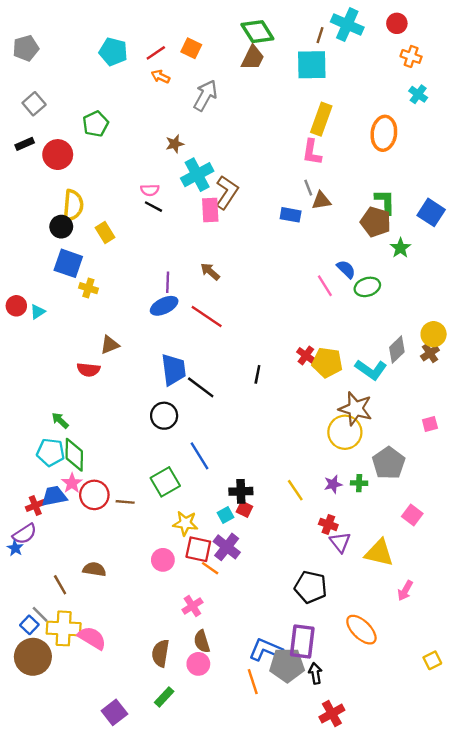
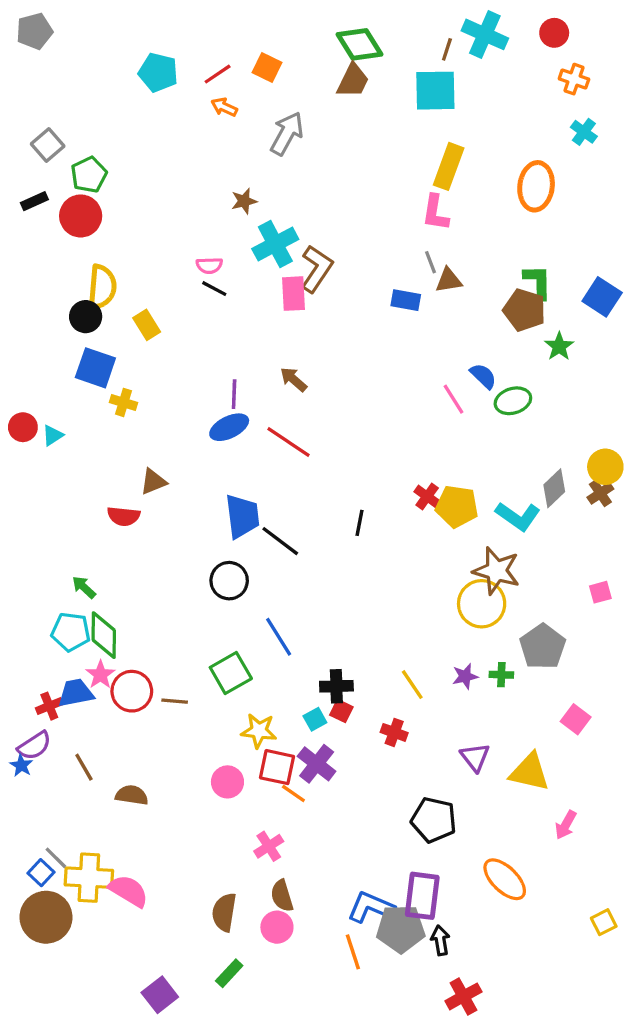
gray pentagon: (26, 48) -> (34, 31), moved
green pentagon: (96, 124) -> (89, 175), moved
red cross: (328, 524) -> (394, 732), moved
brown line: (60, 585) -> (84, 767), moved

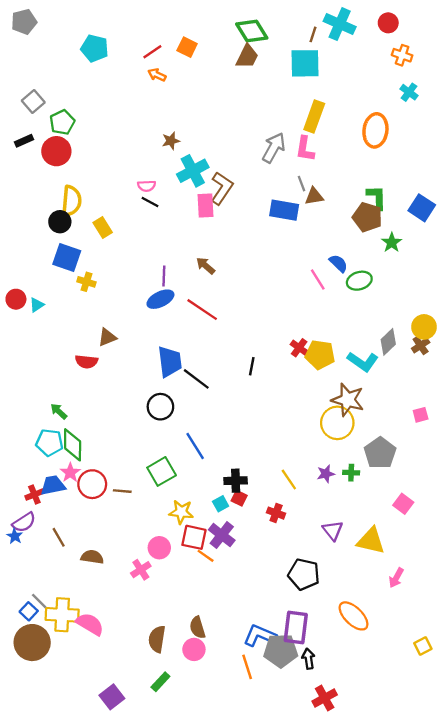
cyan pentagon: (158, 72) -> (95, 48), moved
gray arrow: (287, 133) -> (274, 148), moved
blue rectangle: (406, 300) -> (284, 210), size x1.4
pink cross: (269, 846) -> (141, 570), moved

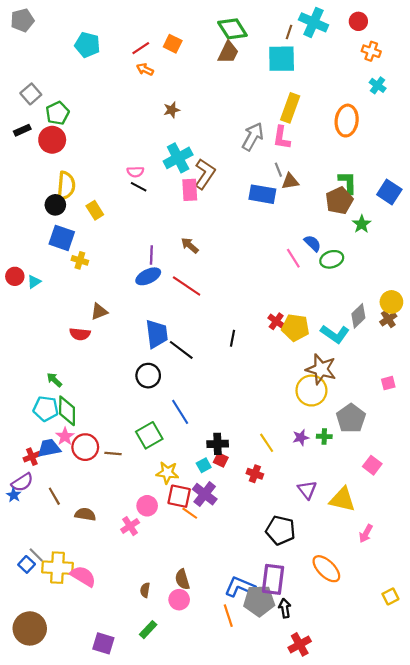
brown star: (171, 141) -> (172, 110), moved
brown pentagon: (367, 217) -> (339, 201), turned 30
brown semicircle: (157, 639) -> (145, 590), size x0.6
brown circle: (32, 643) -> (30, 628), moved
purple square: (112, 697) -> (103, 643), turned -35

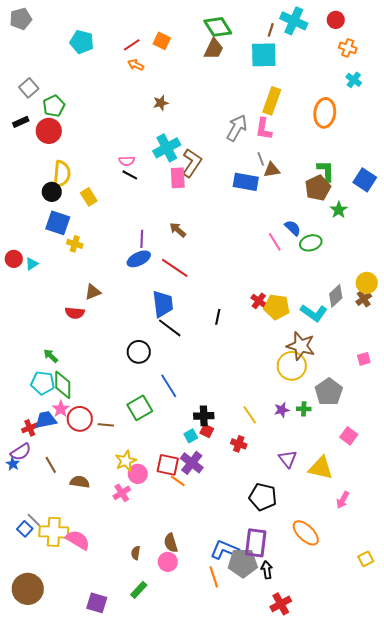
blue trapezoid: (157, 334) -> (163, 304), moved
yellow star: (167, 473) -> (126, 461), moved, turned -30

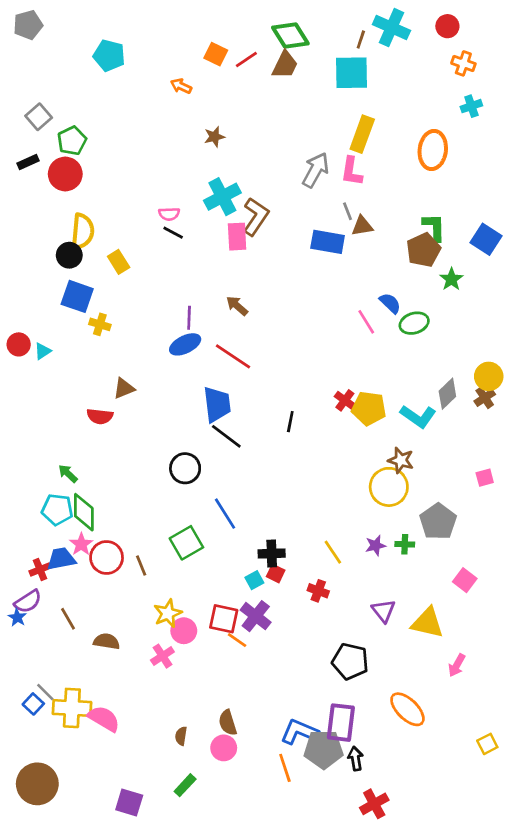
red line: (132, 45) -> (246, 59), moved
cyan cross: (354, 80) -> (471, 106), turned 35
brown star: (301, 346) -> (401, 460), size x0.7
brown line: (106, 425) -> (141, 565), turned 63

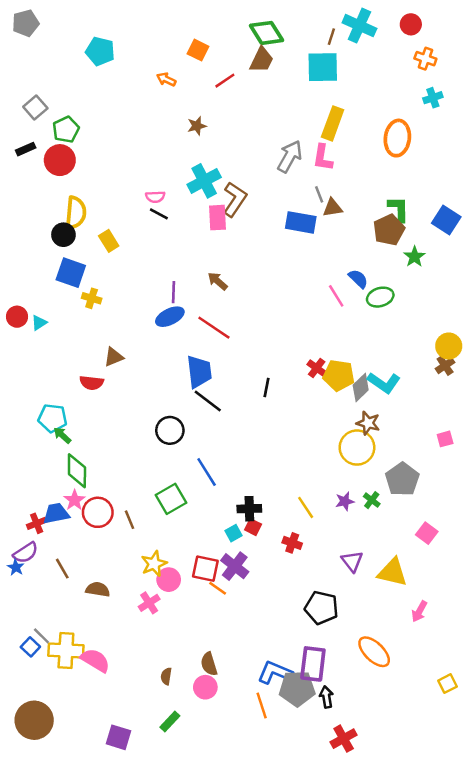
red line: (246, 59) -> (225, 81), moved
gray diamond: (447, 394) -> (361, 388), moved
cyan pentagon: (57, 510) -> (52, 418), moved
green cross: (405, 544) -> (372, 500), turned 35

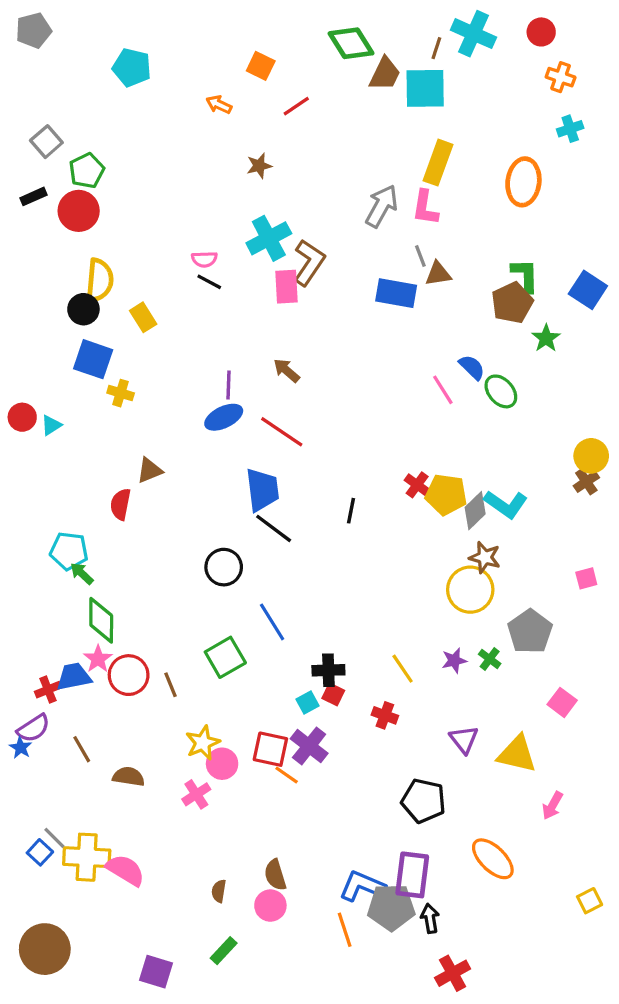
brown trapezoid: (262, 60) -> (385, 74), moved
green ellipse: (380, 297) -> (501, 391), turned 65
red semicircle: (92, 383) -> (121, 504), turned 95

